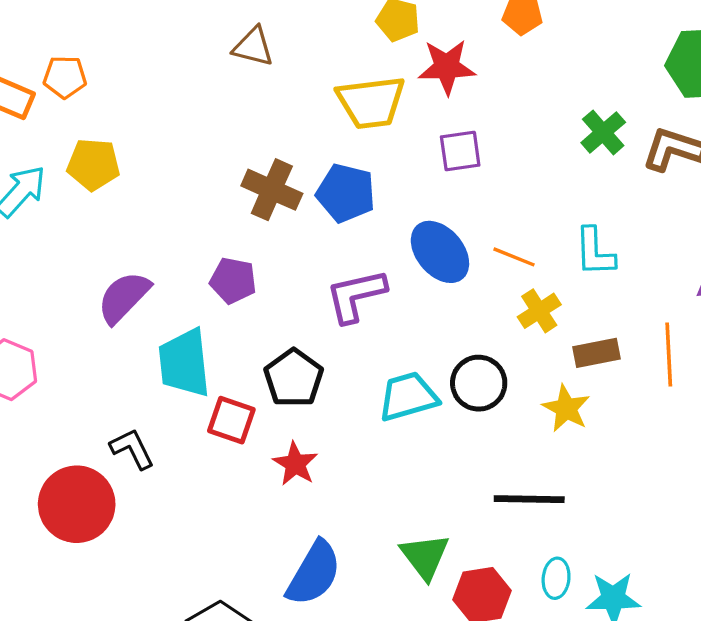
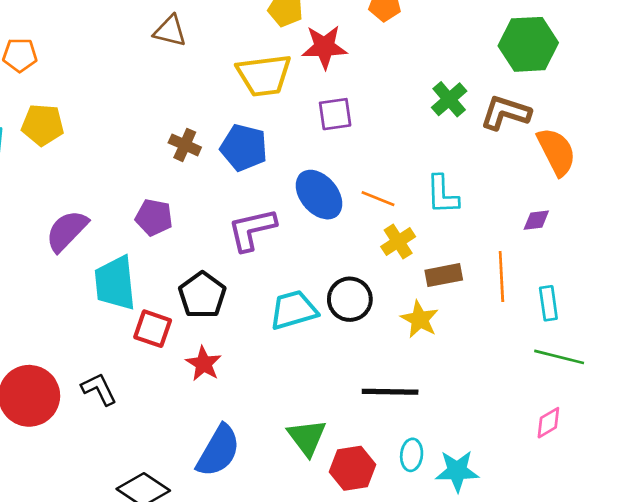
brown cross: (272, 190) -> (185, 145), size x0.7
black L-shape: (132, 449) -> (99, 389), moved

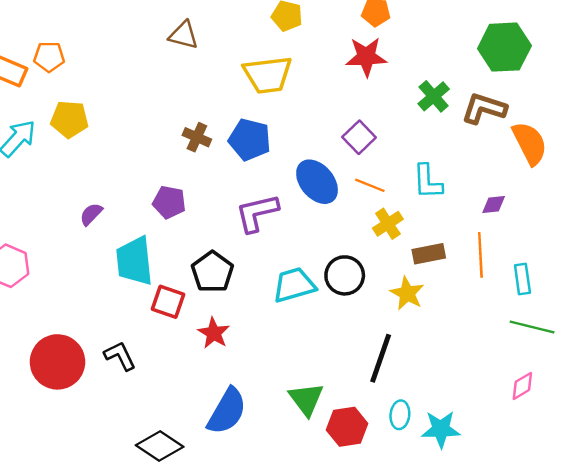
red star: (324, 47) -> (366, 57), moved
purple square: (335, 114) -> (359, 137), moved, turned -36
purple diamond: (536, 220) -> (494, 205), moved
purple semicircle: (67, 231) -> (91, 214), size x0.6
black line: (390, 392) -> (381, 358), turned -72

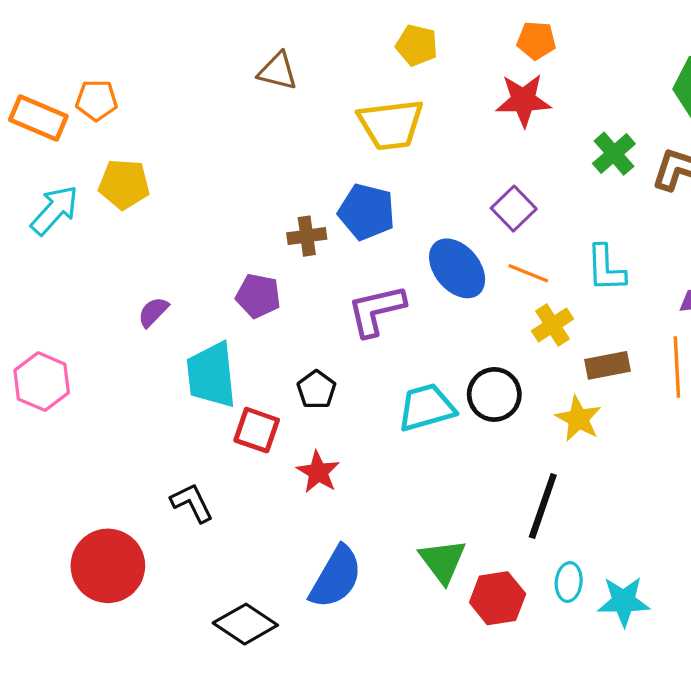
brown cross: (197, 137) -> (307, 236), moved, turned -32
black pentagon: (212, 272) -> (316, 390), size x0.7
red circle: (57, 362) -> (108, 566), moved

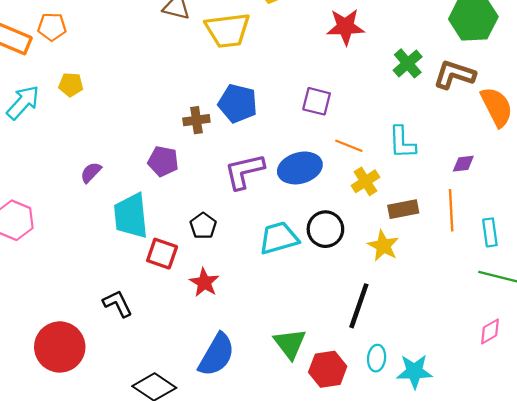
yellow trapezoid: (391, 124) -> (228, 30), moved
yellow pentagon: (124, 184) -> (71, 85), size x0.7
purple square: (514, 209) -> (317, 101), moved, turned -32
blue ellipse: (457, 268) -> (300, 168), moved, turned -66

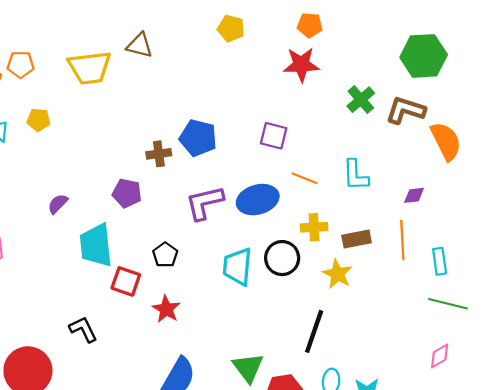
yellow trapezoid: (228, 30) -> (90, 68), moved
yellow cross: (365, 181) -> (314, 227), moved, turned 30
cyan trapezoid: (279, 238) -> (237, 267), turned -69

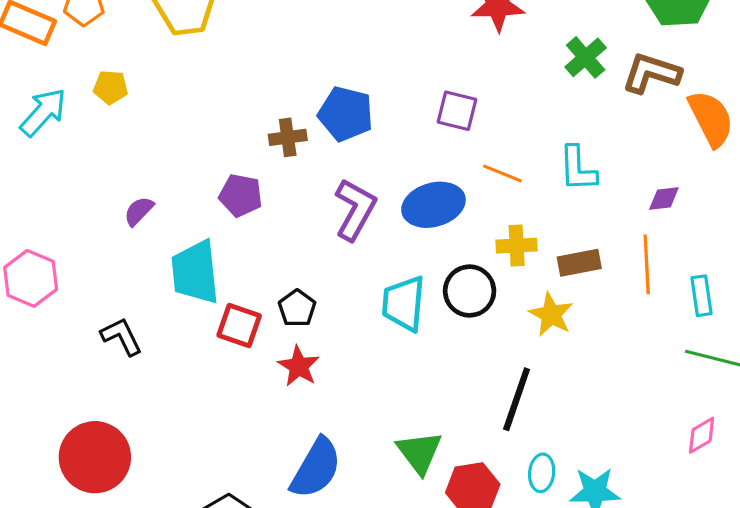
purple L-shape: (205, 203) -> (355, 209), turned 132
black pentagon: (165, 255) -> (297, 308), moved
black L-shape: (83, 329) -> (122, 336), moved

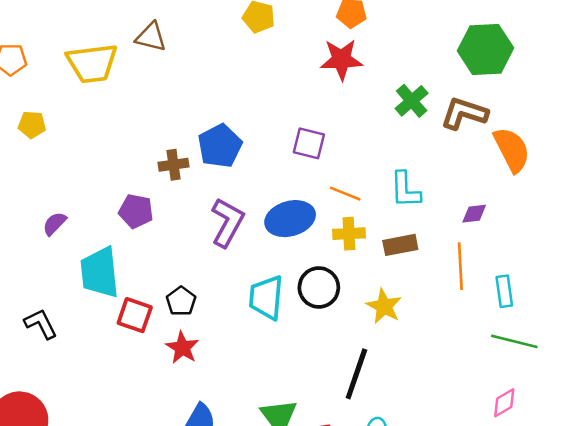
blue pentagon: (346, 114) -> (220, 146), turned 30
yellow cross: (517, 246) -> (349, 234), moved
brown rectangle: (579, 263) -> (400, 245), moved

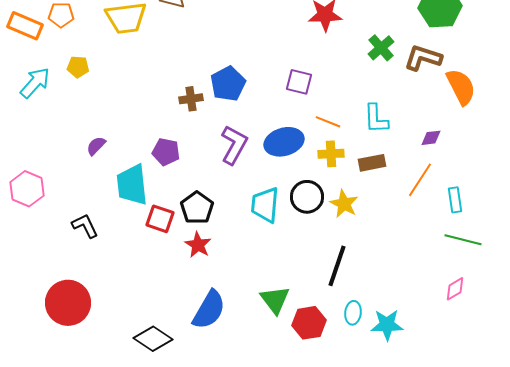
purple pentagon: (136, 211) -> (166, 152), moved
orange line: (460, 266) -> (420, 180), turned 36
black pentagon: (181, 301) -> (197, 208), size x1.4
yellow star: (384, 306) -> (344, 204), moved

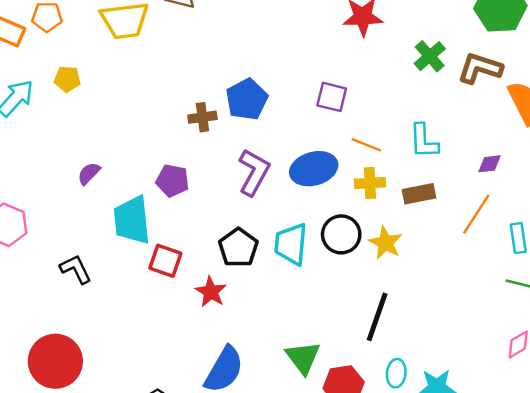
black pentagon: (197, 208) -> (238, 248), moved

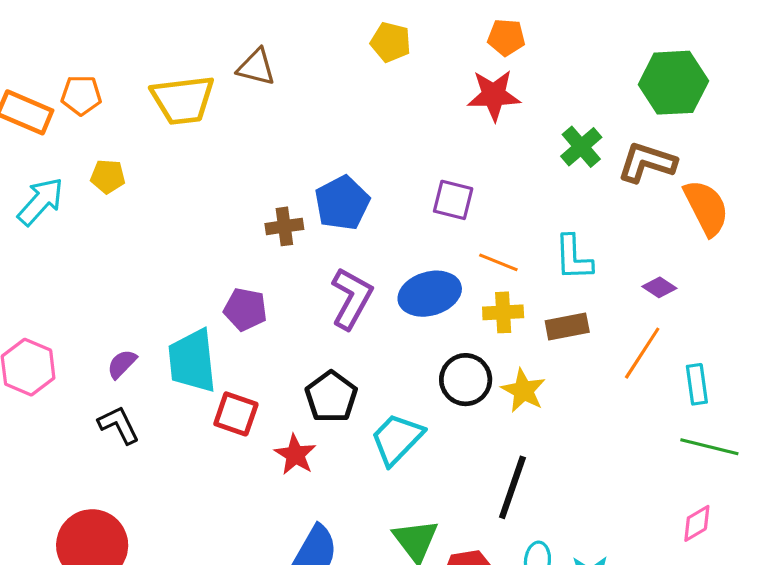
purple diamond: (490, 164) -> (659, 287), turned 40
purple semicircle: (89, 173) -> (122, 364), moved
cyan trapezoid: (291, 244) -> (397, 439), moved, turned 39

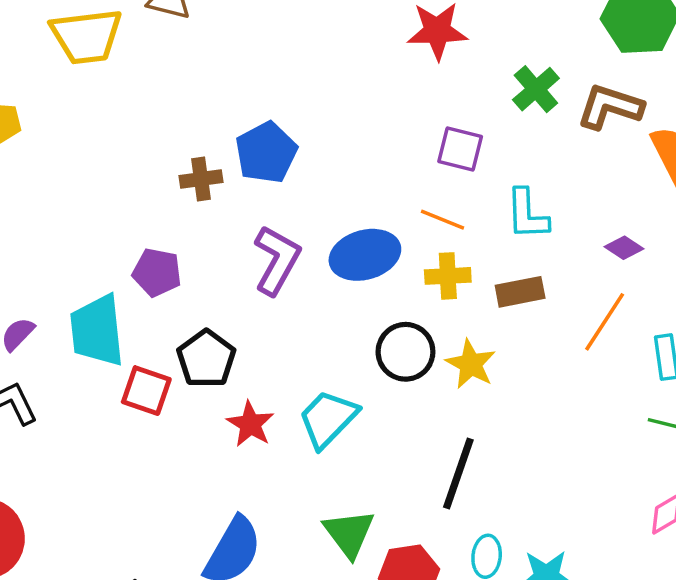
purple square: (453, 200) -> (460, 149), moved
black pentagon: (331, 397) -> (206, 359), moved
red star: (295, 455) -> (250, 424), moved

